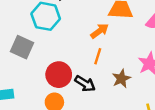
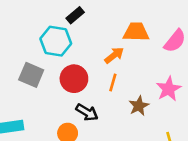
red circle: (59, 75) -> (74, 79), moved
black arrow: (85, 84) -> (87, 112), moved

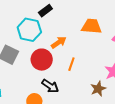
orange arrow: (114, 55) -> (59, 42), moved
brown star: (139, 106) -> (98, 89), moved

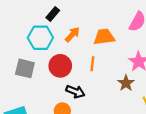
orange trapezoid: (92, 26) -> (104, 37), moved
orange arrow: (59, 42) -> (72, 35), moved

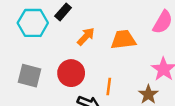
cyan hexagon: (40, 38) -> (33, 23), moved
orange line: (92, 64) -> (109, 86), moved

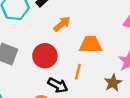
orange trapezoid: (123, 40) -> (91, 45), moved

